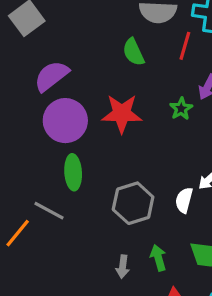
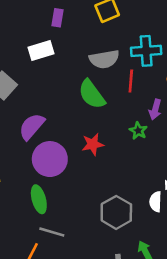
green semicircle: (133, 52) -> (92, 94), size x1.4
red star: (122, 114) -> (93, 144), size x0.7
green ellipse: (73, 172) -> (39, 199), moved

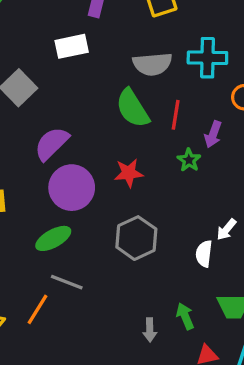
red line: (131, 81) -> (176, 115), moved
green ellipse: (39, 199) -> (53, 238), turned 72
gray hexagon: (116, 212) -> (136, 238), moved

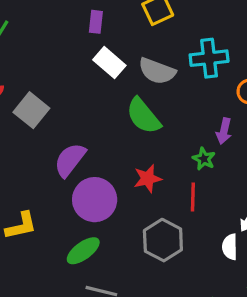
white rectangle: (72, 46) -> (109, 63), moved, turned 60
gray semicircle: (152, 64) -> (157, 71), turned 33
red line: (176, 115) -> (193, 197), moved

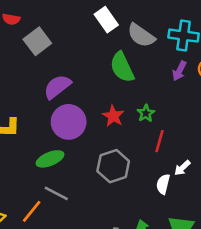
purple arrow: (224, 131) -> (179, 71), moved
green star: (204, 159) -> (146, 113), moved
red star: (148, 179) -> (113, 116), turned 30
red line: (193, 197) -> (160, 141), moved

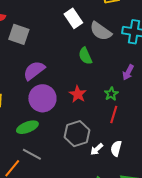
gray square: (37, 41) -> (19, 34), turned -35
green semicircle: (122, 67) -> (85, 56), size x0.7
purple arrow: (179, 71) -> (128, 72), moved
green star: (146, 113) -> (111, 94), moved
white arrow: (182, 168) -> (97, 149), moved

